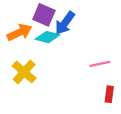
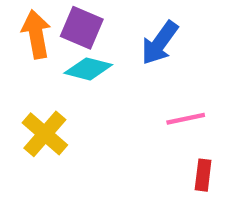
blue arrow: (65, 23) -> (160, 43), moved
orange arrow: (19, 32) -> (36, 34), moved, turned -75

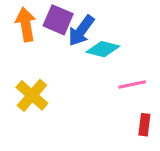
blue arrow: (160, 43) -> (81, 31), moved
cyan diamond: (88, 69) -> (103, 49), moved

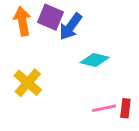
cyan diamond: (103, 49) -> (95, 60), moved
pink line: (132, 85) -> (104, 108), moved

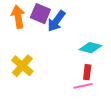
cyan diamond: (95, 60) -> (90, 48), moved
red rectangle: (125, 108) -> (87, 72), moved

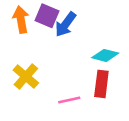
red rectangle: (87, 72) -> (101, 84), size x1.5
pink line: (83, 86) -> (69, 100), moved

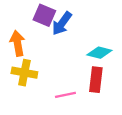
orange arrow: (21, 19) -> (17, 43), moved
yellow cross: (26, 76) -> (24, 73), turned -30

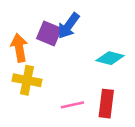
purple square: (44, 15) -> (49, 34), moved
red rectangle: (96, 80) -> (106, 104), moved

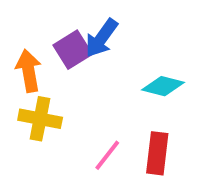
purple square: (49, 34) -> (73, 50), turned 35
pink line: (72, 105) -> (107, 155), turned -40

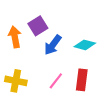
blue arrow: (102, 38) -> (53, 45), moved
yellow cross: (40, 119) -> (16, 81), moved

